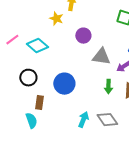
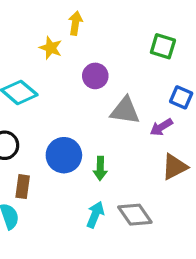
green arrow: (108, 87) -> (100, 168), moved

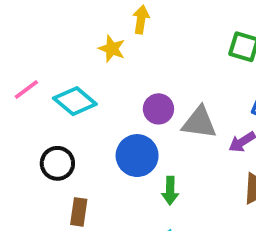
purple circle: (95, 76) -> (158, 109), moved
blue circle: (64, 155) -> (137, 156), moved

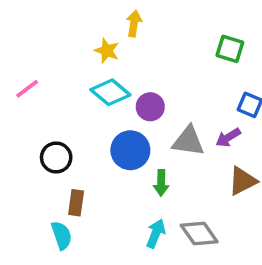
cyan diamond: (75, 101) -> (110, 92), moved
gray triangle: (199, 123) -> (188, 141), moved

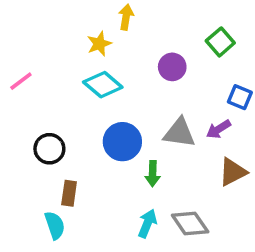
green square: (230, 49) -> (220, 42), turned 32
yellow star: (107, 51) -> (99, 44), turned 30
purple circle: (150, 107) -> (172, 67), moved

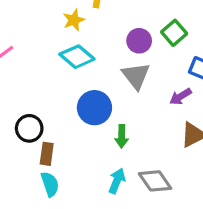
green square: (220, 42) -> (174, 33), moved
gray triangle: (179, 133) -> (136, 76), moved, turned 44
black circle: (49, 149) -> (29, 128), moved
cyan semicircle: (55, 225) -> (50, 184), moved

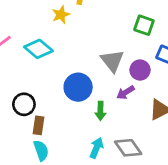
green square: (174, 33) -> (144, 25), turned -30
purple circle: (139, 41) -> (140, 70), moved
cyan diamond: (77, 57) -> (38, 49), moved
purple arrow: (180, 97) -> (125, 92), moved

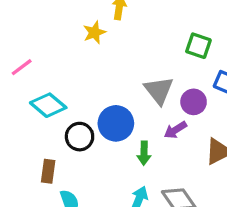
cyan diamond: (38, 49) -> (48, 105), moved
black circle: (24, 104) -> (80, 137), moved
brown rectangle: (38, 125) -> (48, 171), moved

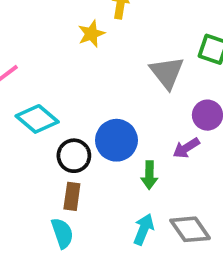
gray triangle: (159, 90) -> (167, 72), moved
brown rectangle: (48, 171) -> (72, 196), moved

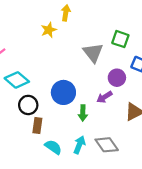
black circle: (74, 156) -> (28, 105), moved
cyan semicircle: (62, 233) -> (53, 147), moved, turned -36

